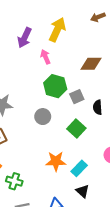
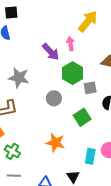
purple arrow: (25, 38) -> (51, 52), moved, turned -84
cyan rectangle: (79, 168) -> (90, 156), moved, turned -49

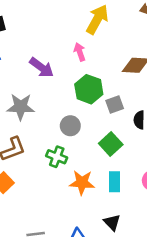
purple arrow: (51, 52) -> (42, 68), moved
green cross: (12, 151) -> (57, 157), moved
cyan rectangle: (90, 156) -> (115, 182), moved

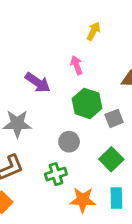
yellow arrow: (97, 19) -> (94, 31), size x0.6
green cross: (57, 157) -> (56, 174), turned -36

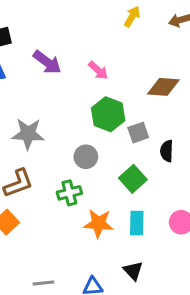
yellow arrow: (94, 31) -> (132, 17), moved
pink arrow: (77, 65) -> (98, 70), turned 150
purple arrow: (38, 82) -> (47, 62), moved

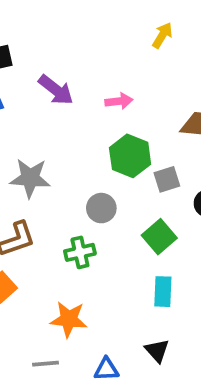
pink arrow: (98, 70) -> (119, 101), turned -50
orange star: (99, 223) -> (69, 319), moved

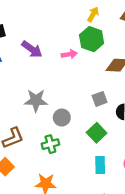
green hexagon: (130, 156) -> (92, 39), moved
gray star: (30, 178) -> (36, 100), moved

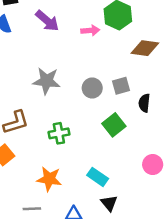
gray circle: (62, 118) -> (92, 88), moved
cyan rectangle: (100, 165) -> (98, 177), moved, turned -60

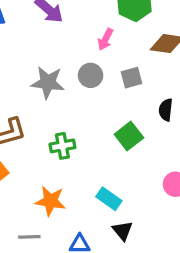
pink arrow: (90, 30) -> (105, 39), moved, turned 120
gray square: (121, 86) -> (132, 78), moved
gray circle: (92, 88) -> (91, 75), moved

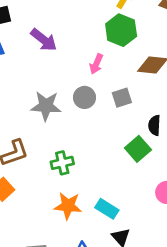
green square: (129, 136) -> (138, 149), moved
orange star: (50, 201) -> (68, 206), moved

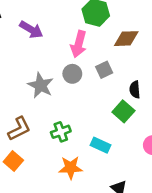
pink arrow: (96, 64) -> (79, 44), size x1.5
gray star: (46, 106) -> (41, 85), turned 30
cyan rectangle: (107, 209) -> (100, 145), moved

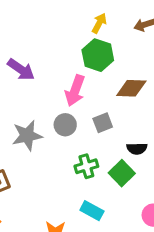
gray star: (41, 85) -> (27, 136), turned 30
black semicircle: (135, 90) -> (137, 149), turned -91
green cross: (61, 132) -> (86, 166), moved

